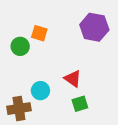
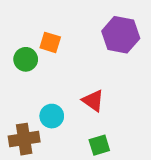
green square: (80, 104) -> (99, 145), moved

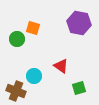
brown cross: (24, 139) -> (16, 91), turned 30
green square: (99, 145) -> (79, 88), moved

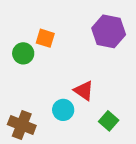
cyan circle: (34, 76) -> (63, 110), moved
green square: (79, 88) -> (109, 121), turned -32

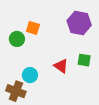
cyan circle: (63, 110) -> (30, 75), moved
green square: (109, 121) -> (84, 60), moved, turned -32

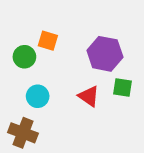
purple hexagon: (79, 23) -> (105, 54), moved
cyan circle: (30, 75) -> (38, 96), moved

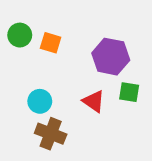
green circle: (24, 57) -> (20, 35), moved
brown cross: (23, 133) -> (51, 134), moved

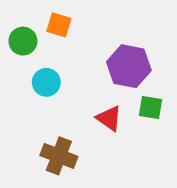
orange square: (51, 43) -> (59, 25), moved
cyan circle: (40, 101) -> (46, 82), moved

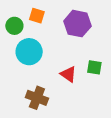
purple hexagon: (129, 66) -> (77, 24), moved
cyan circle: (46, 82) -> (29, 52), size x1.5

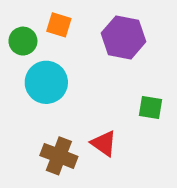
red triangle: (68, 74) -> (104, 143), moved

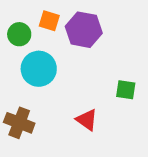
purple hexagon: (124, 37) -> (84, 30), moved
brown cross: (59, 156) -> (19, 123), moved

